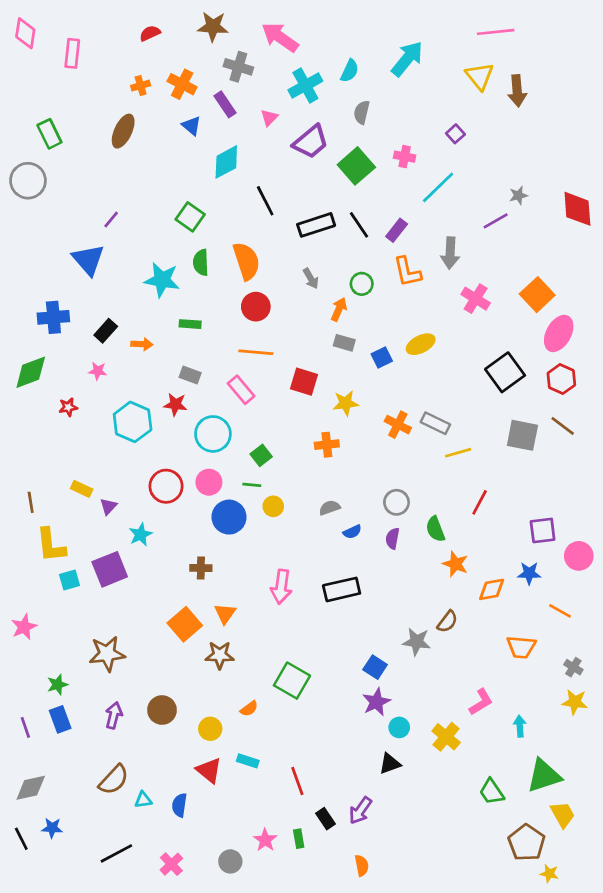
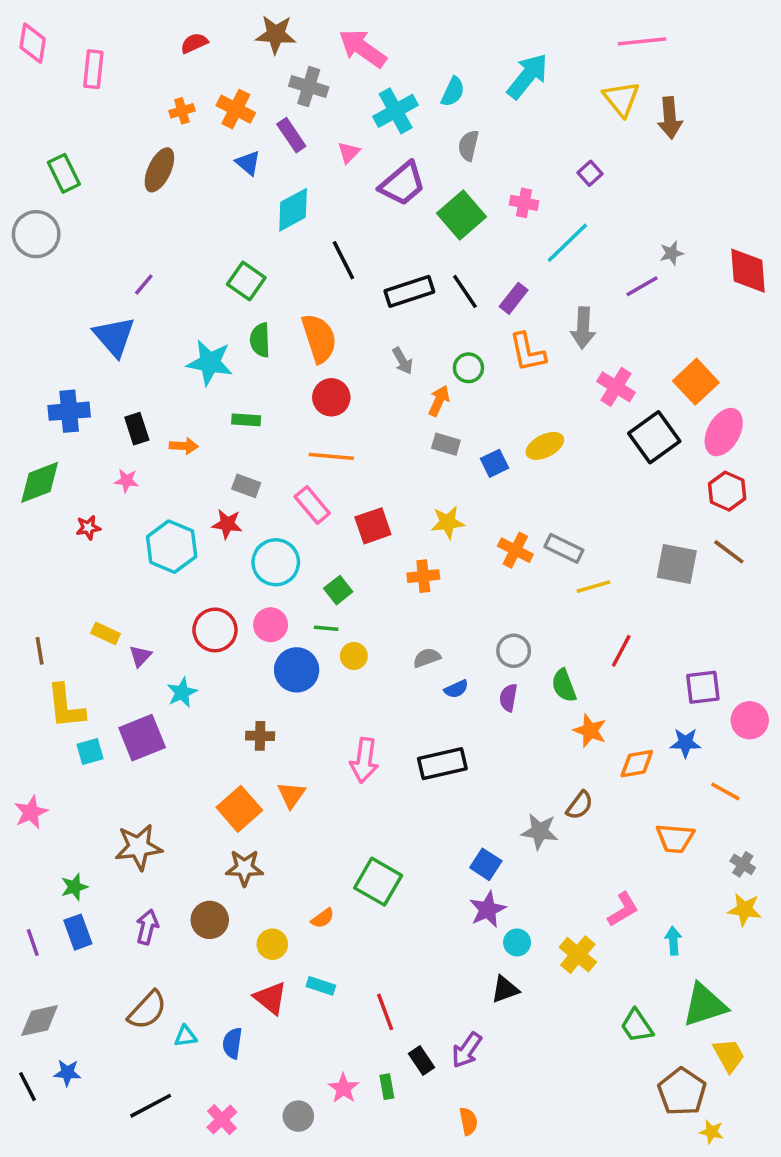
black rectangle: (106, 331) -> (137, 429), turned -60
black square: (505, 372) -> (654, 437), moved
red square: (304, 382) -> (373, 526), moved, turned -36
brown star: (220, 655) -> (244, 868), moved

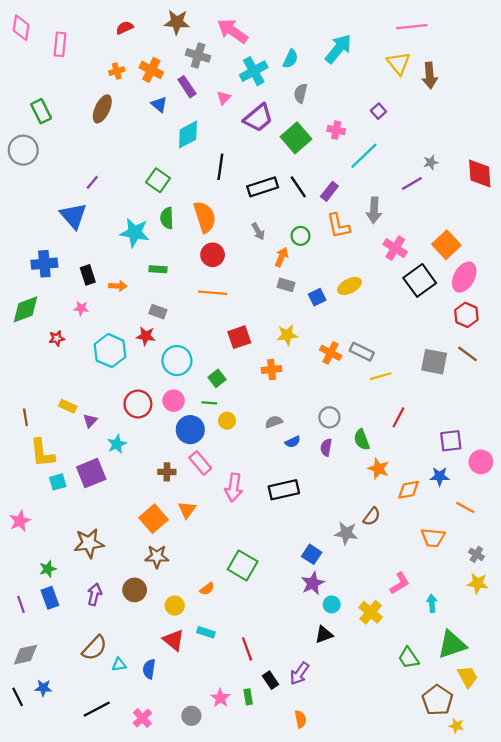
black line: (343, 260) -> (220, 167), turned 35
pink rectangle: (312, 505) -> (200, 463), moved

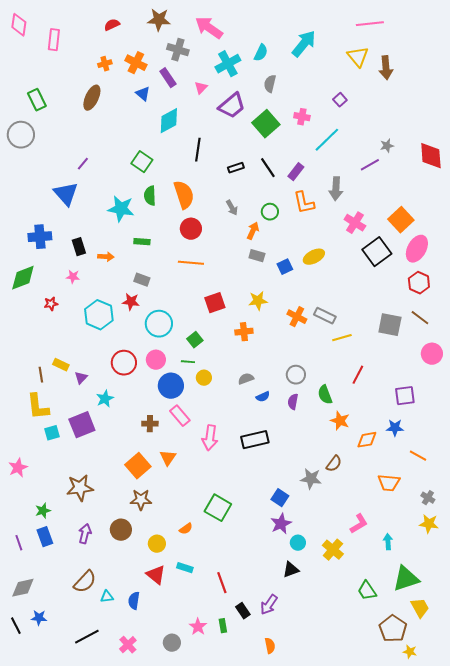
black rectangle: (263, 187) -> (236, 168), size x0.6
brown line: (25, 417) -> (41, 375), moved
pink circle: (481, 462) -> (432, 354), moved

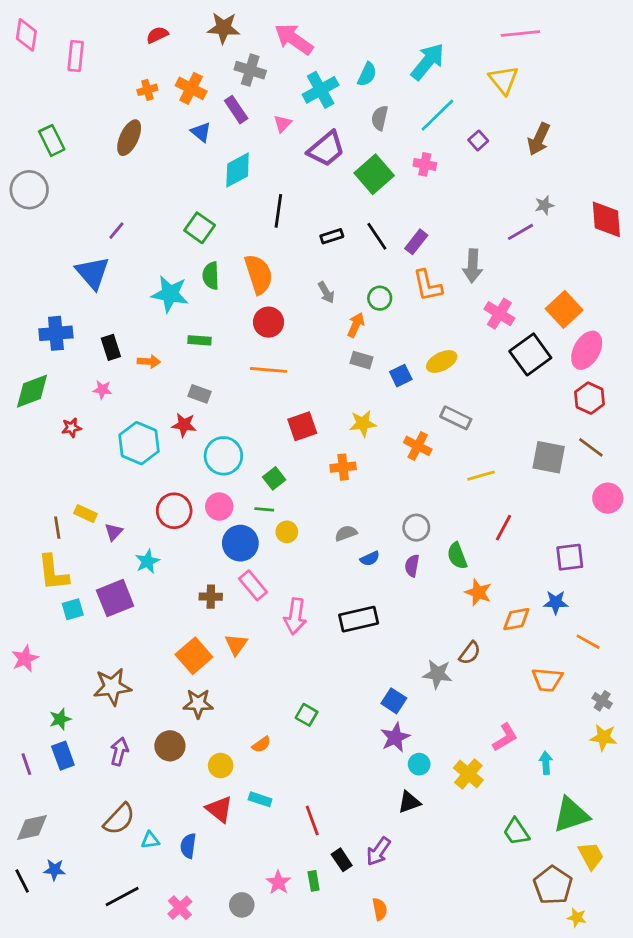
brown arrow: (386, 68) -> (539, 139), moved, turned 30
cyan line: (327, 140) -> (437, 115), moved
gray rectangle: (325, 316) -> (456, 418), moved
green square: (218, 508) -> (307, 715), size x0.6

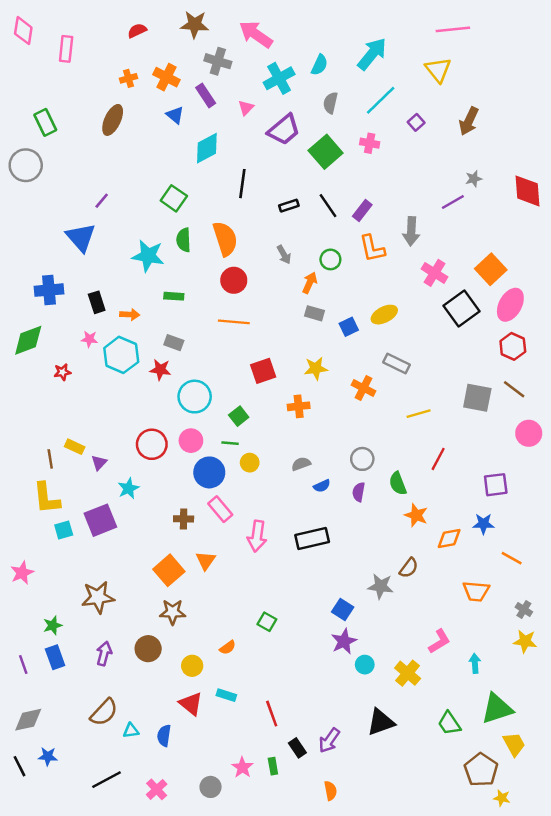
cyan hexagon: (139, 443) -> (121, 355), moved
black triangle: (409, 802) -> (381, 722), moved, size x1.4

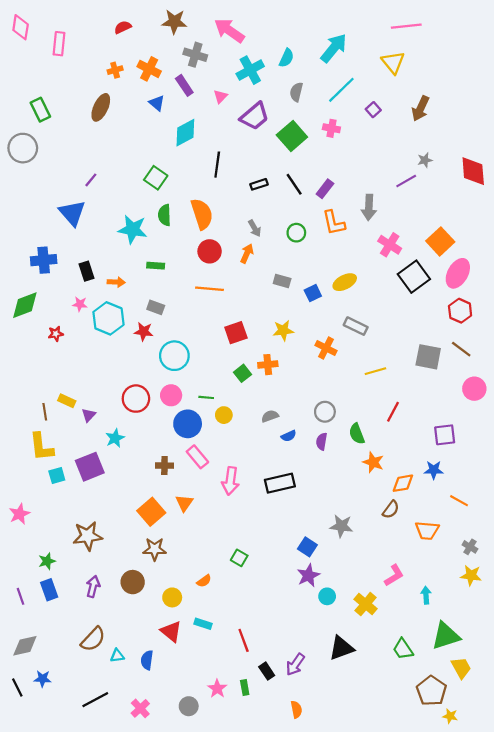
orange arrow: (310, 283) -> (247, 254), moved
green square: (239, 416) -> (242, 373), moved
brown semicircle: (409, 568) -> (391, 510), moved

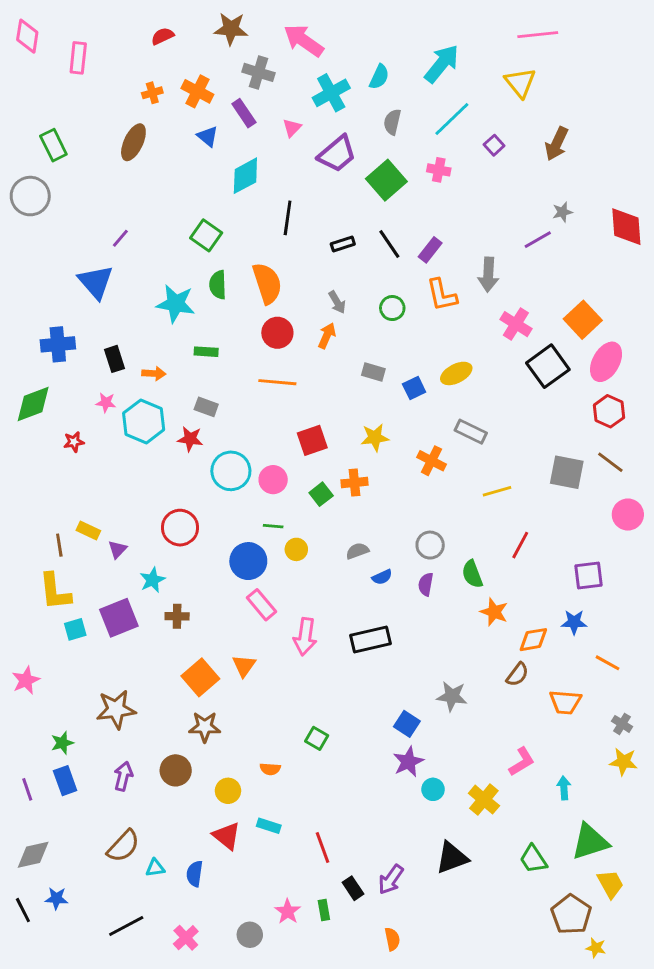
pink circle: (171, 395) -> (273, 480), moved
brown cross: (164, 466) -> (177, 616), moved
orange semicircle: (204, 581) -> (270, 769), turned 40

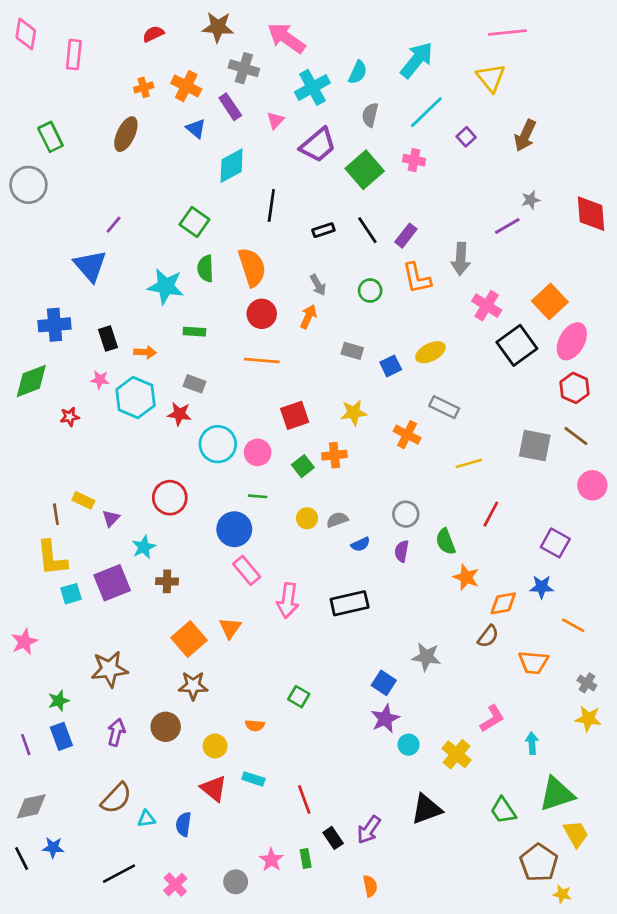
yellow circle: (296, 549) -> (307, 518), moved
purple square: (589, 576) -> (555, 543), turned 36

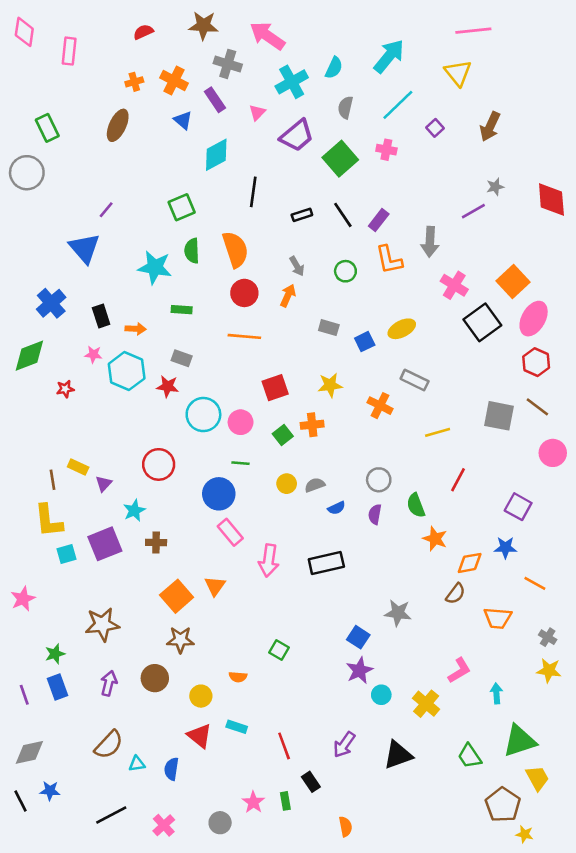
green square: (194, 222) -> (182, 207), turned 32
blue cross: (55, 325) -> (51, 303), turned -36
purple arrow: (369, 830) -> (344, 745), moved

